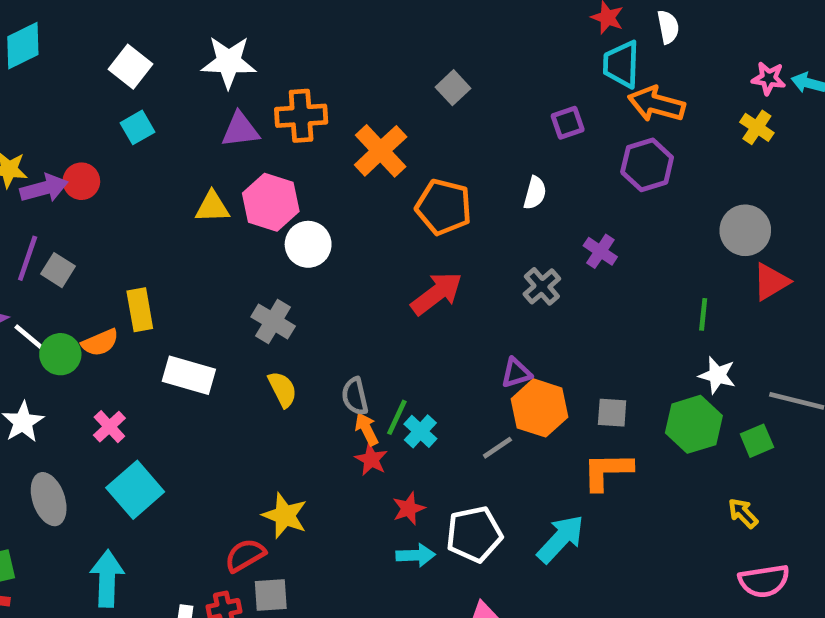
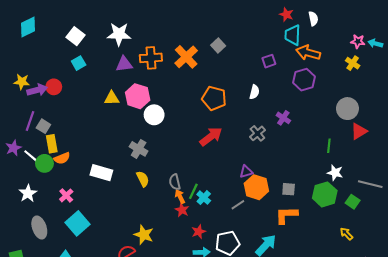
orange cross: (381, 151) -> (186, 57), moved
yellow rectangle: (140, 310) -> (52, 144), moved
green square: (757, 441) -> (353, 202), turned -32

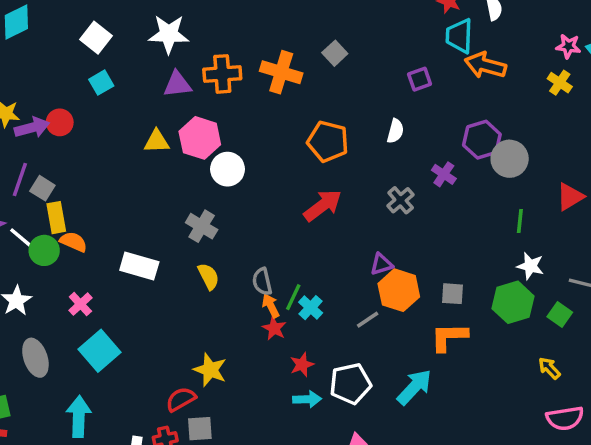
orange cross: (186, 57) -> (281, 72), turned -30
purple hexagon: (304, 80) -> (482, 140), moved
gray circle: (347, 109) -> (510, 159), moved
orange semicircle: (62, 158) -> (74, 242), turned -133

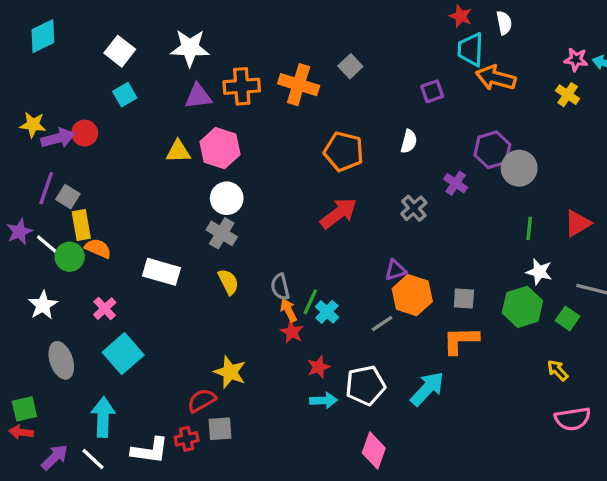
white circle: (228, 169) -> (227, 198), moved
red triangle: (570, 197) -> (578, 223), moved

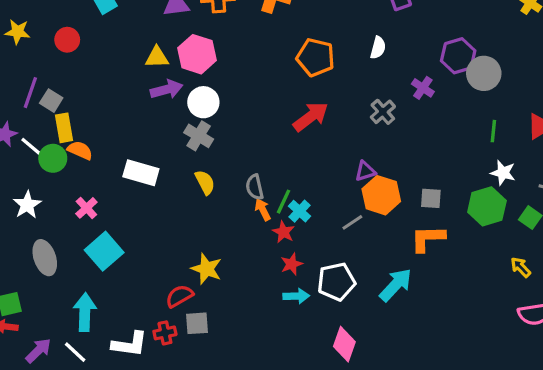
purple arrow: (58, 138) -> (167, 89), moved
red star: (292, 332) -> (284, 232), moved

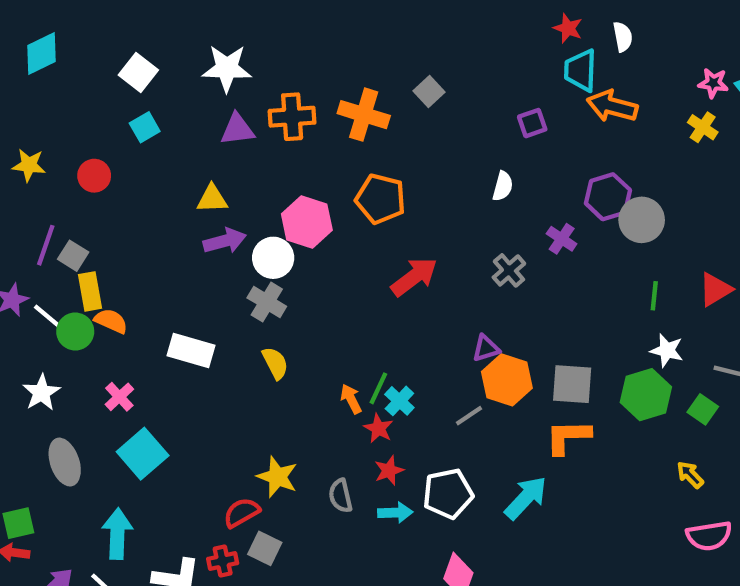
pink hexagon: (197, 54) -> (307, 222), moved
orange pentagon: (316, 57) -> (381, 199), moved
gray semicircle: (255, 187) -> (341, 496), moved
gray square: (431, 198) -> (572, 384), size x1.5
gray square: (197, 323) -> (265, 548), turned 30

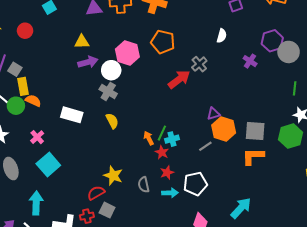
gray cross: (509, 270) -> (199, 64), moved
cyan cross: (399, 401) -> (172, 139), turned 32
cyan arrow: (526, 498) -> (241, 208), moved

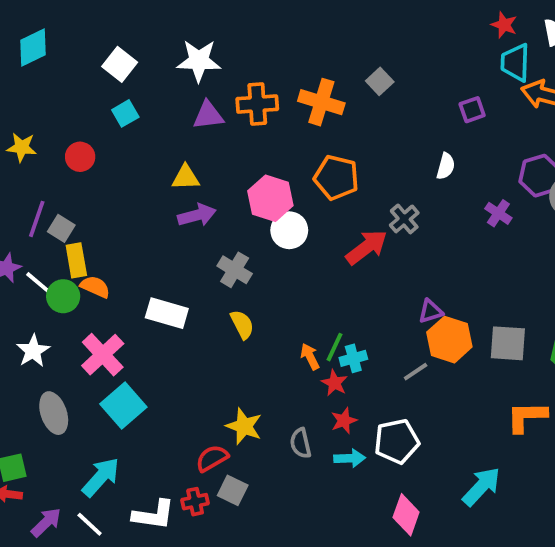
white circle: (111, 70) -> (289, 230), moved
pink cross: (37, 137) -> (103, 355), size x1.6
orange L-shape: (253, 156) -> (527, 417), moved
cyan arrow: (36, 203) -> (101, 477), turned 40

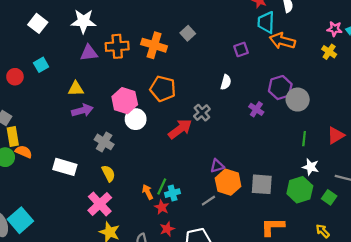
cyan square: (125, 113) -> (41, 65), moved
pink cross: (103, 355) -> (100, 204), moved
cyan square: (123, 406) -> (20, 220), moved

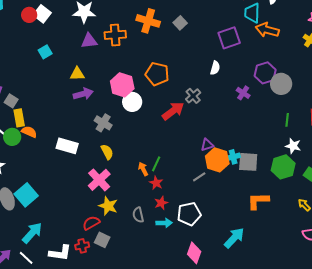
orange cross: (154, 45) -> (148, 21), moved
purple square: (241, 50) -> (229, 38), size x1.6
red circle: (15, 77) -> (29, 15), moved
cyan cross: (173, 193) -> (233, 157), moved

